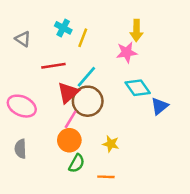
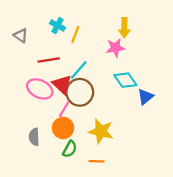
red triangle: (68, 93) -> (62, 85), turned -35
pink ellipse: (22, 106) -> (40, 89), moved
yellow star: (111, 144) -> (101, 131), size x1.6
gray semicircle: (21, 149) -> (34, 137), moved

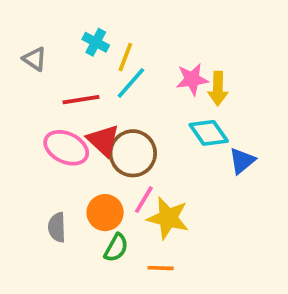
yellow arrow: (124, 28) -> (218, 89), moved
cyan line: (79, 70) -> (131, 83), moved
pink line: (64, 109) -> (144, 200), moved

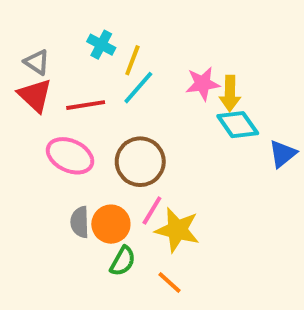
cyan diamond: (209, 133) -> (238, 125), moved
red triangle: (103, 140) -> (35, 95), moved
blue triangle: (242, 161) -> (283, 154), moved
gray semicircle: (57, 227) -> (80, 222), moved
orange line: (161, 268) -> (169, 283), turned 40

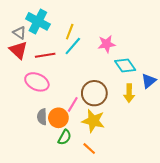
cyan cross: (101, 45) -> (38, 21), moved, size x1.6
yellow arrow: (230, 93) -> (129, 93), moved
brown circle: (140, 162) -> (94, 93), moved
pink line: (152, 210) -> (73, 104), moved

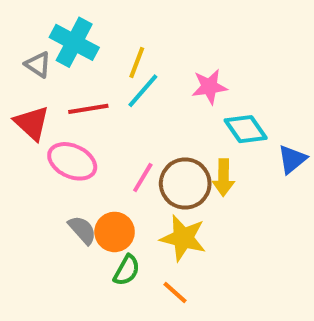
red triangle: (18, 50) -> (32, 123), moved
yellow arrow: (129, 93) -> (223, 177), moved
pink line: (73, 104) -> (143, 177), moved
gray semicircle: (42, 117) -> (82, 230), turned 140

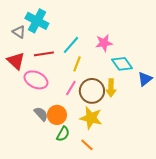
yellow line: (137, 62) -> (77, 64), moved

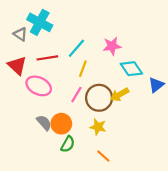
yellow arrow: (111, 88) -> (120, 95), turned 60
yellow star: (91, 118) -> (98, 127), size x0.7
orange line: (87, 145) -> (103, 156), moved

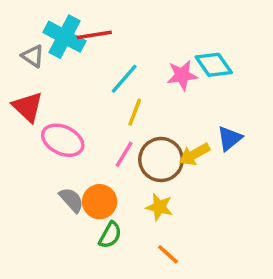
red line: (47, 58) -> (94, 35), moved
cyan diamond: (131, 69) -> (214, 65), moved
blue triangle: (156, 85) -> (229, 138), moved

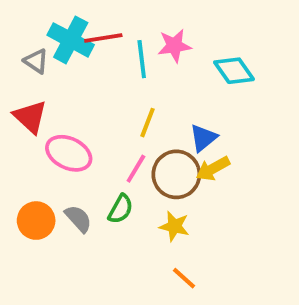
pink star: (182, 75) -> (174, 46), moved
cyan line: (124, 79) -> (142, 59), moved, turned -48
blue triangle: (229, 138) -> (203, 138), moved
orange circle: (100, 202) -> (36, 221), moved
green semicircle: (110, 235) -> (121, 209), moved

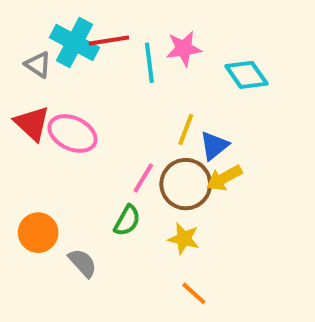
yellow line: (148, 123) -> (186, 129), moved
pink ellipse: (69, 153) -> (72, 134), moved
gray semicircle: (78, 219) -> (83, 263), moved

